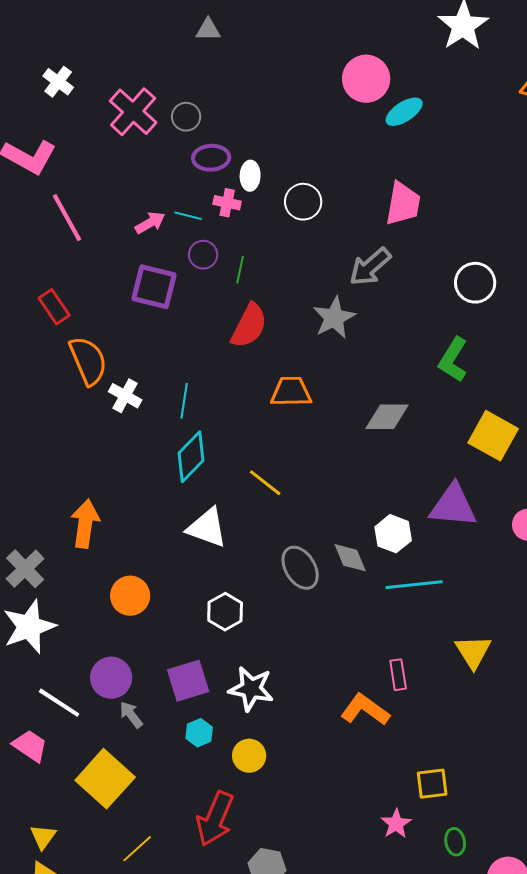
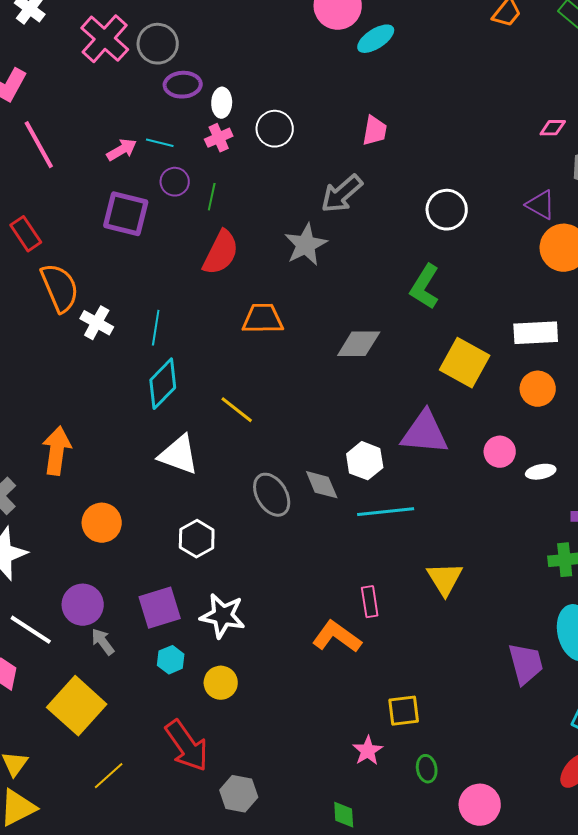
gray circle: (186, 117) -> (158, 44), size x1.4
pink cross: (227, 203) -> (219, 138), moved, turned -36
pink trapezoid: (403, 204) -> (375, 131), size x0.7
red arrow: (215, 819) -> (187, 746), turned -58

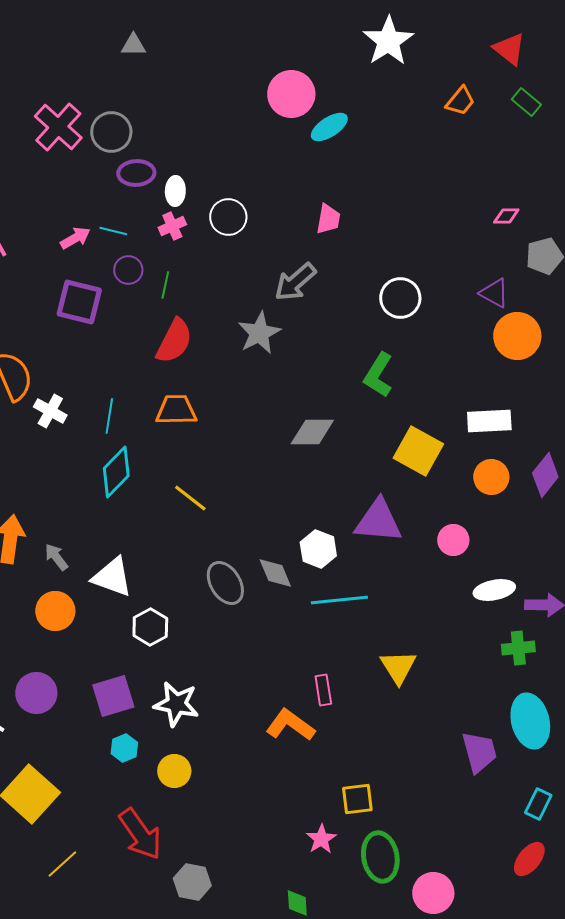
orange trapezoid: (263, 319) -> (176, 410), moved
white triangle: (179, 455) -> (112, 577), moved
white ellipse: (541, 472) -> (494, 590), moved, size x1.4
gray arrow: (103, 642) -> (56, 557), moved
green ellipse: (427, 769) -> (380, 857), size x1.8

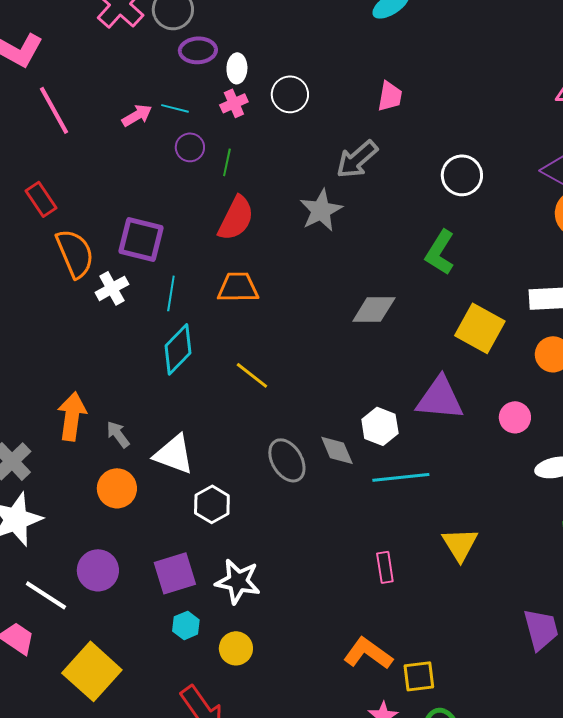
purple square: (79, 302) -> (141, 239), moved
white cross: (50, 411) -> (112, 288), turned 32
orange L-shape: (290, 725) -> (368, 653), moved

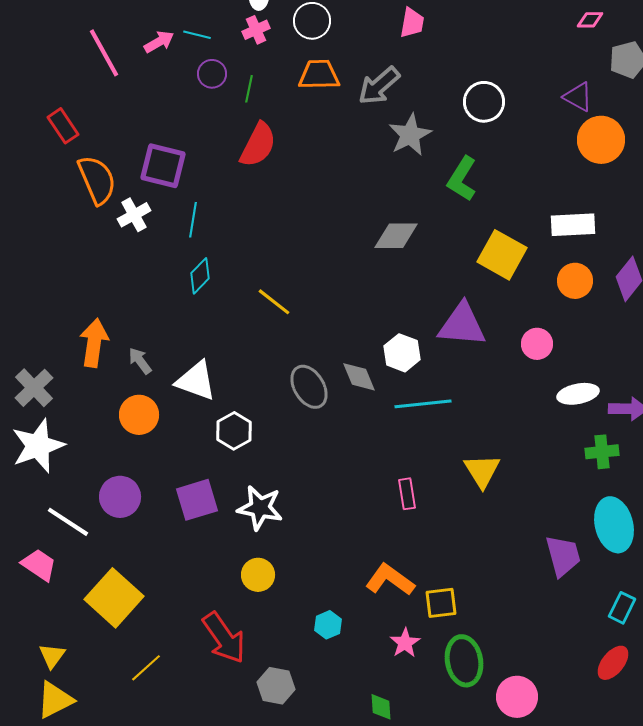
pink line: (54, 110) -> (104, 53), moved
gray star: (321, 210) -> (410, 135), moved
orange trapezoid: (238, 287) -> (319, 75), moved
cyan diamond: (178, 349) -> (200, 276), size x0.7
cyan hexagon: (186, 625) -> (328, 625), moved

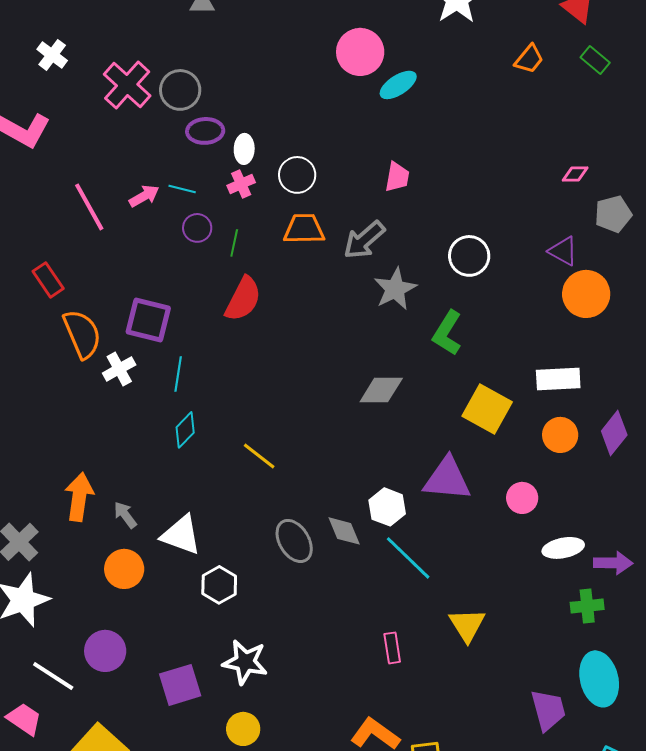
cyan line: (423, 404) -> (408, 558), turned 50
purple square: (197, 500) -> (180, 685), moved

